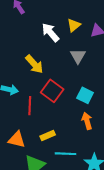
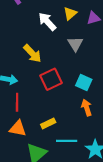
red square: (52, 91) -> (51, 79), turned 30
red line: (30, 106) -> (17, 102), moved

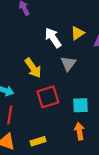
gray triangle: (75, 44) -> (68, 64), moved
cyan square: (84, 82) -> (80, 105), turned -35

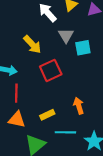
cyan square: (80, 105) -> (83, 48), moved
orange arrow: (79, 131) -> (79, 106), moved

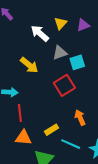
gray triangle: (66, 35) -> (60, 53), turned 49
red square: (51, 70) -> (64, 85), moved
cyan line: (65, 132) -> (71, 144), turned 30

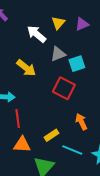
red square: (64, 85) -> (64, 88), turned -30

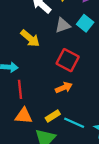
cyan square: (77, 64) -> (85, 23), moved, turned -35
orange arrow: (81, 122) -> (64, 88), moved, turned 91
yellow rectangle: (52, 135) -> (53, 116), moved

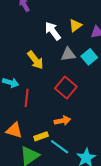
orange arrow: (64, 88) -> (62, 121), moved
red line: (20, 89) -> (27, 98), moved

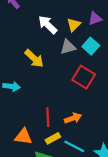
yellow triangle: (75, 26) -> (74, 25), moved
red square: (66, 88) -> (84, 77), moved
red line: (27, 98) -> (48, 117), moved

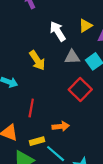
yellow triangle: (74, 25) -> (85, 26), moved
red line: (48, 117) -> (31, 108), moved

